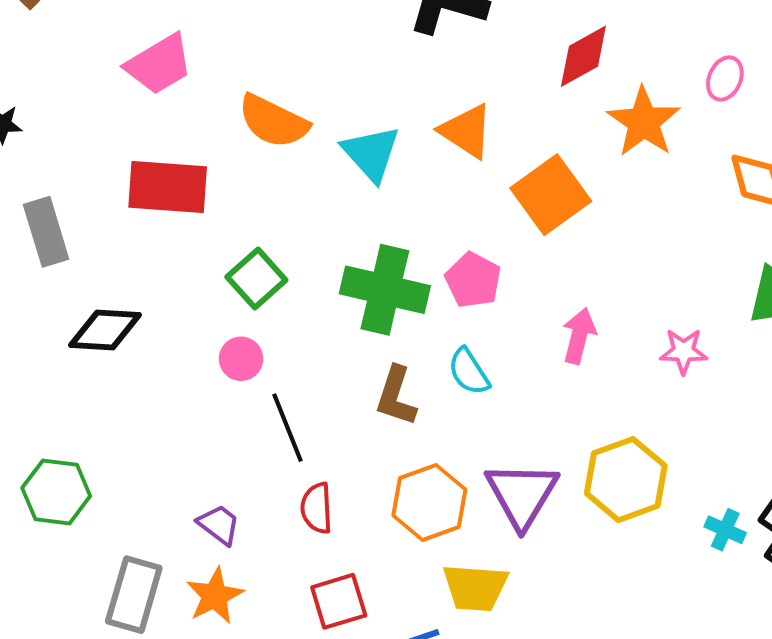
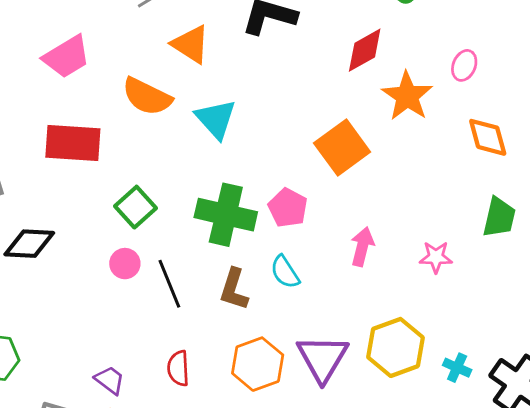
orange triangle: (466, 131) -> (191, 44), moved
black line: (287, 428) -> (169, 284), moved
cyan cross: (725, 530) -> (457, 368), moved

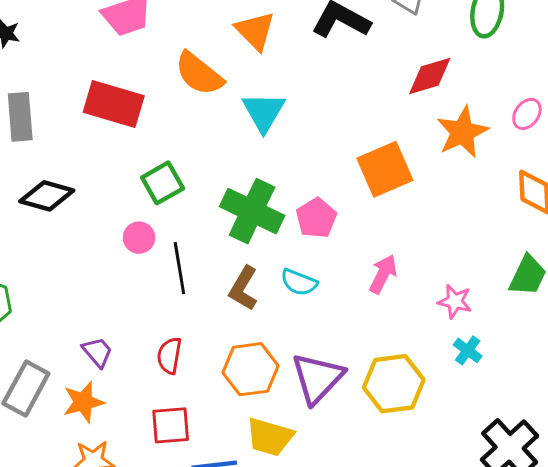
cyan semicircle: (285, 272) -> (299, 282), turned -48
cyan cross: (457, 368) -> (468, 350), moved

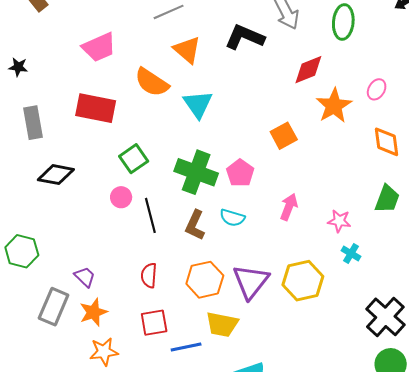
orange square: (385, 169) -> (284, 136), size x0.7
purple trapezoid: (97, 352) -> (85, 277), moved

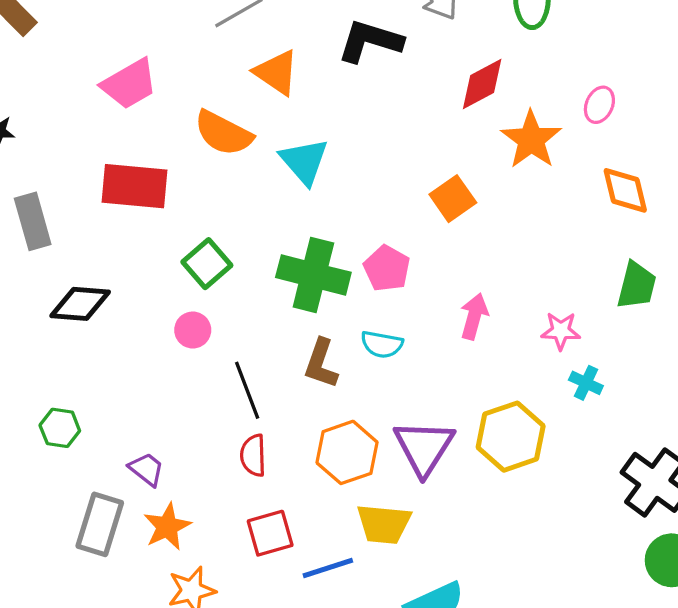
black line: (150, 215) -> (247, 390), moved
green hexagon: (22, 251) -> (60, 428), moved, size x0.7

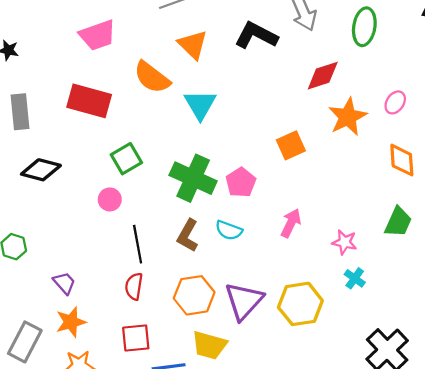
gray rectangle: (100, 524) -> (25, 342), moved

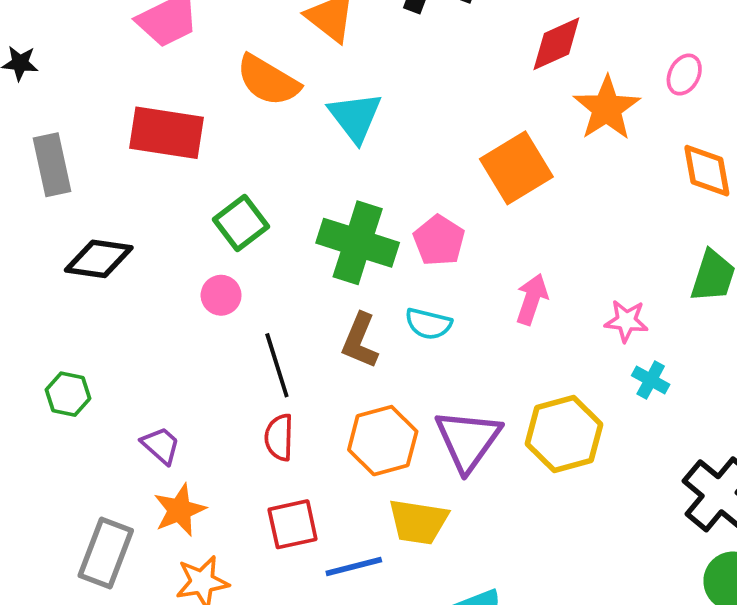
orange square: (291, 145) -> (516, 168), size x1.4

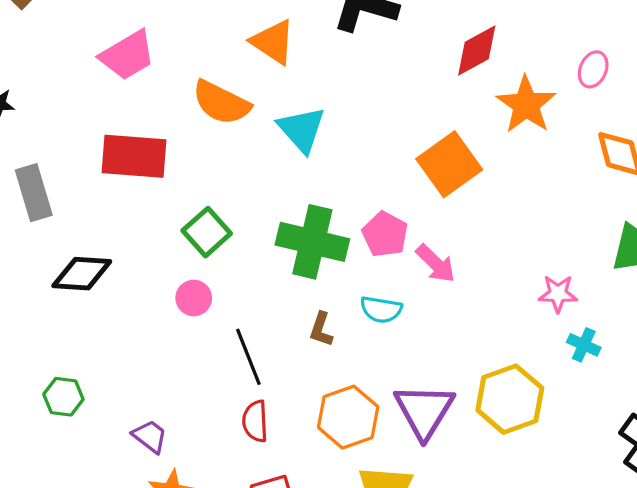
pink arrow: (532, 299) -> (436, 264), moved, turned 120
brown L-shape: (360, 341) -> (321, 329), size x0.7

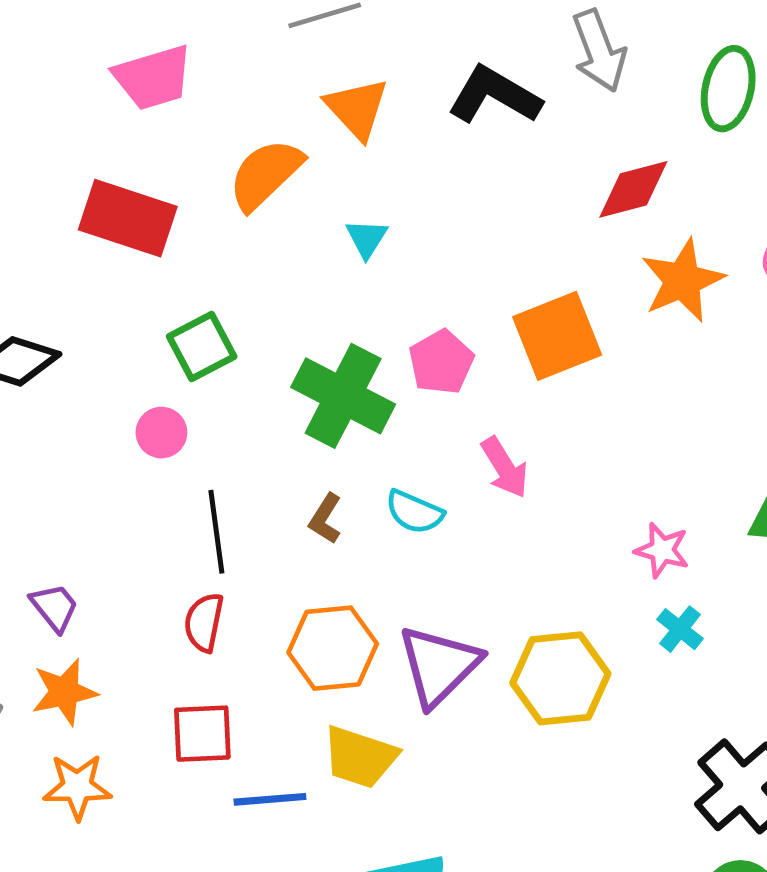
orange semicircle: (221, 103) -> (265, 174), turned 96
cyan triangle: (302, 129) -> (367, 238), size x0.6
pink pentagon: (385, 234) -> (441, 362), moved

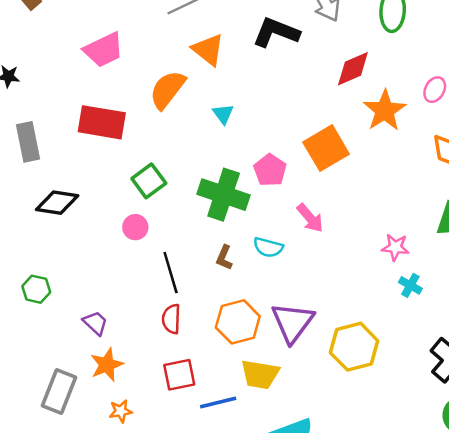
yellow hexagon: (560, 678) -> (354, 347), moved
orange star: (77, 787) -> (121, 411), size x0.7

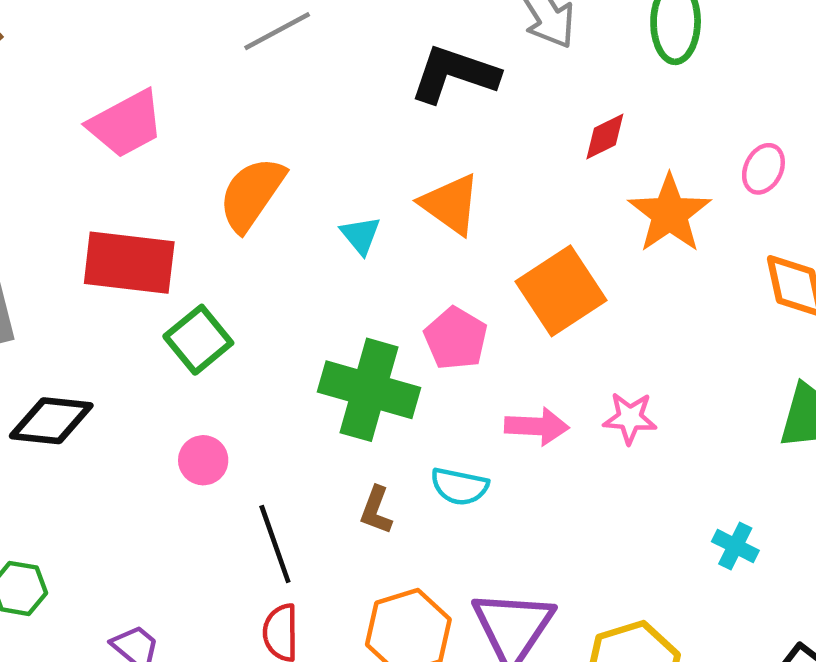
orange triangle: (208, 50) -> (450, 204), moved
red diamond: (353, 69) -> (605, 136), size x0.7
green square: (149, 181) -> (198, 340), moved
pink arrow: (310, 218) -> (537, 426), turned -44
pink star: (395, 247) -> (630, 418), moved

